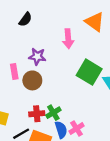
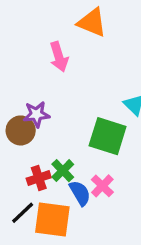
purple star: (37, 57) -> (36, 114), moved
green square: (89, 72) -> (108, 136), moved

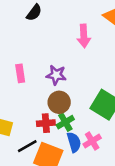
brown circle: (21, 130) -> (59, 102), moved

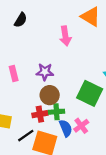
green cross: (65, 122) -> (57, 112), turned 32

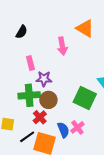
pink rectangle: (14, 73) -> (30, 63), moved
green cross: (57, 112) -> (29, 95), moved, size x1.5
red cross: (40, 114) -> (40, 117), turned -32

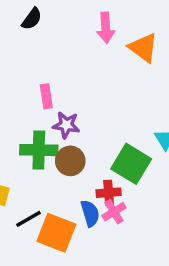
black semicircle: (22, 32) -> (32, 19), moved
pink arrow: (62, 46) -> (106, 28), moved
red cross: (40, 117) -> (109, 193), moved, turned 32

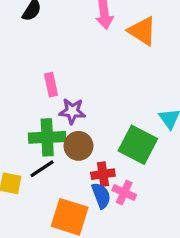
red cross: (109, 193) -> (103, 174), moved
pink cross: (114, 212) -> (124, 193), turned -30
black line: (29, 219) -> (42, 169), moved

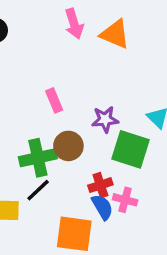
pink rectangle: (51, 85) -> (54, 100), moved
purple star: (72, 111) -> (105, 119), moved
brown circle: (78, 146) -> (68, 146), moved

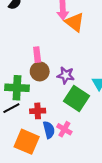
orange triangle: (115, 34) -> (75, 22), moved
brown circle: (68, 146) -> (40, 71), moved
red cross: (100, 185) -> (38, 111), moved

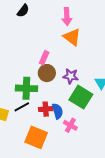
orange triangle: (75, 22) -> (72, 37), moved
pink rectangle: (37, 55) -> (44, 58), turned 32
blue semicircle: (49, 130) -> (58, 111), moved

